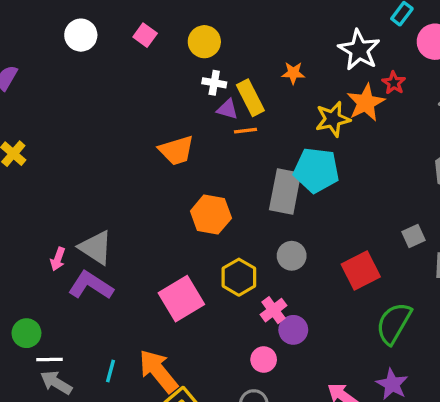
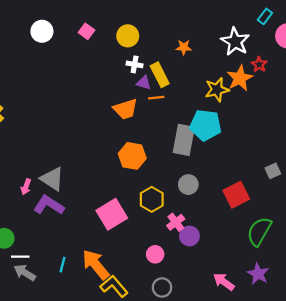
orange star: (293, 73) -> (184, 47), moved
orange trapezoid: (176, 150) -> (125, 109), moved
pink circle: (264, 360) -> (155, 254), moved

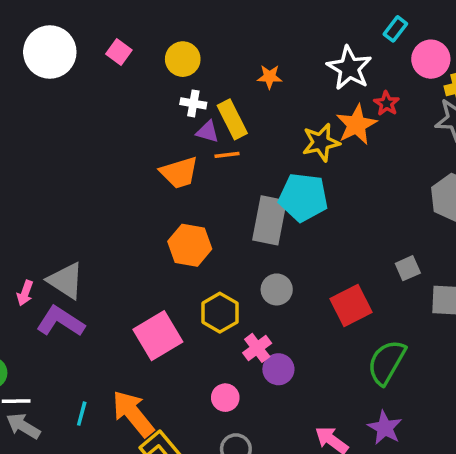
white circle: (42, 31) -> (50, 52), size x1.5

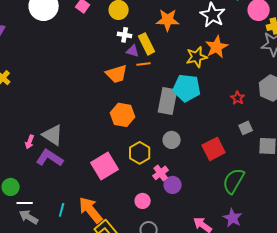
orange star: (270, 77) -> (168, 20), size x1.6
red star: (387, 103) -> (238, 98), moved

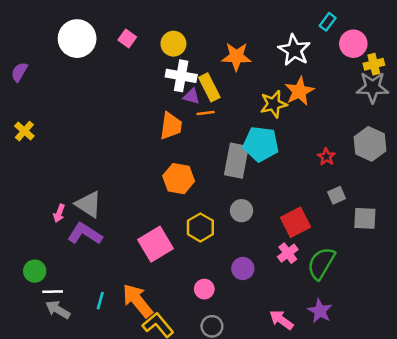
white cross: (125, 35) -> (181, 76), size x1.6
orange trapezoid: (117, 74) -> (171, 126), turned -65
pink cross: (161, 173) -> (288, 253), moved

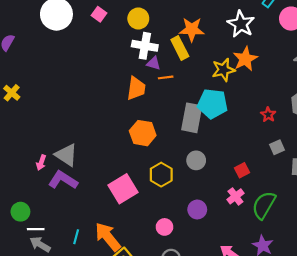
yellow rectangle: (209, 87) -> (180, 48), moved
red square: (295, 222) -> (242, 170), size x0.6

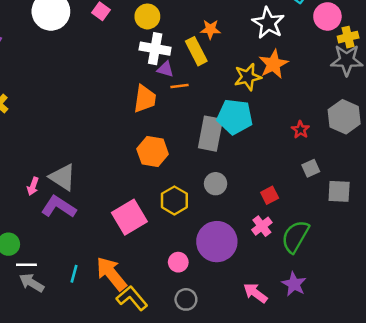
orange star: (192, 29) -> (210, 29), size x0.7
purple circle: (197, 209) -> (217, 242), size x1.8

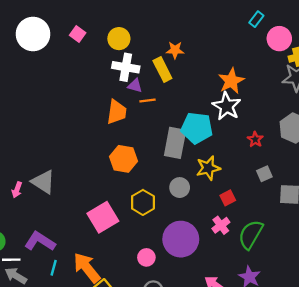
white star: (268, 23) -> (227, 106), moved
yellow star: (248, 77) -> (208, 168), moved
purple L-shape: (59, 207) -> (40, 241), moved

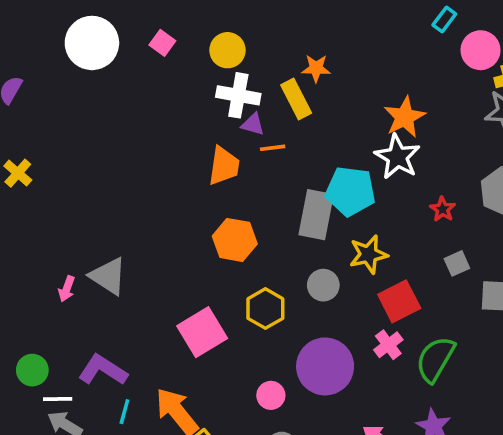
red square: (228, 198) -> (399, 301), size x1.6

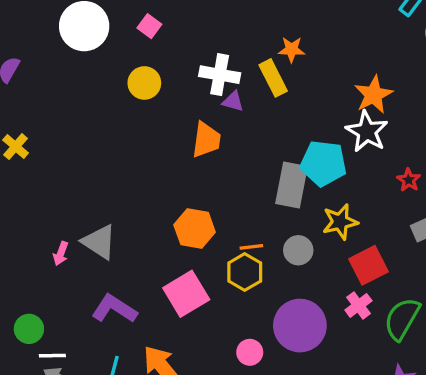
yellow circle: (227, 50) -> (144, 83), moved
orange line: (273, 148) -> (251, 247), moved
orange hexagon: (235, 240) -> (195, 228), moved
purple L-shape: (103, 370) -> (114, 309), moved

